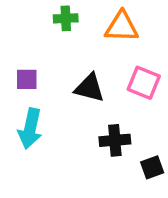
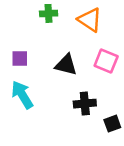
orange triangle: (122, 27) -> (90, 20), turned 32
cyan arrow: (30, 128) -> (22, 95), turned 136

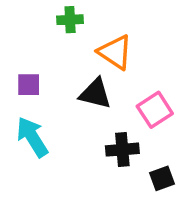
orange triangle: (90, 20) -> (115, 52), moved
pink square: (106, 61) -> (155, 110), moved, turned 35

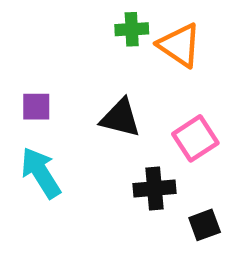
green cross: (70, 20) -> (132, 29), moved
orange triangle: (115, 52) -> (179, 45), moved

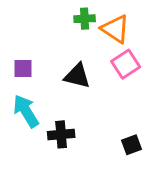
pink square: (195, 138) -> (126, 64), moved
black cross: (154, 189) -> (61, 134), moved

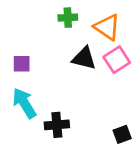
green cross: (85, 19) -> (68, 18), moved
black triangle: (77, 76) -> (84, 58), moved

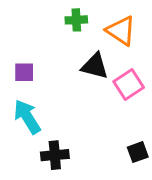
pink square: (117, 60) -> (129, 84), moved
black cross: (57, 125) -> (55, 155), moved

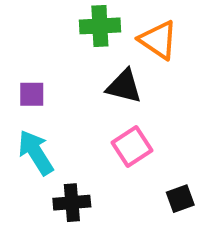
green cross: (76, 20) -> (100, 26), size x1.4
pink square: (129, 84) -> (132, 146), moved

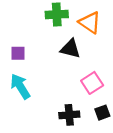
pink square: (132, 146) -> (92, 83), moved
black cross: (72, 203) -> (69, 115), moved

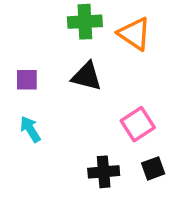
black triangle: (70, 49) -> (87, 76), moved
cyan arrow: (20, 86) -> (30, 129), size x0.7

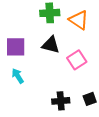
purple square: (27, 80) -> (16, 47), size x1.5
pink square: (138, 124) -> (77, 60), moved

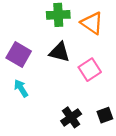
purple square: (16, 47) -> (19, 54), turned 30
black cross: (61, 101) -> (71, 117), turned -30

